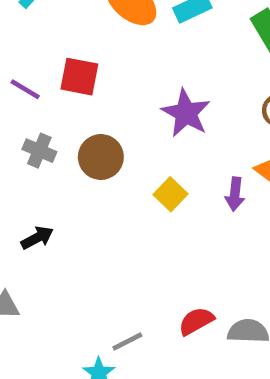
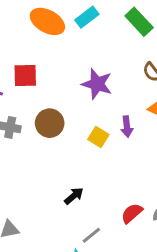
purple arrow: (235, 194) -> (127, 127), moved
black arrow: (37, 238) -> (74, 196), moved

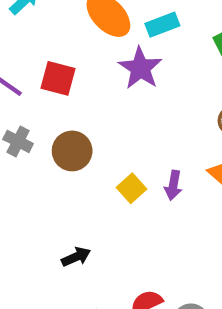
purple star: (97, 84) -> (140, 68), moved

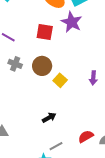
red square: (58, 78) -> (45, 32), moved
yellow square: (132, 188) -> (60, 80), moved

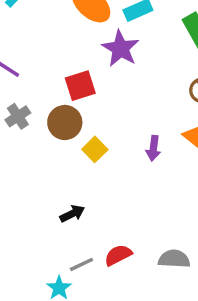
red square: (45, 32) -> (80, 86), moved, turned -30
gray cross: (15, 64) -> (18, 116), turned 32
red semicircle: (86, 136) -> (118, 255), moved

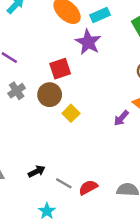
purple arrow: (153, 148) -> (121, 118), moved, turned 35
black arrow: (72, 214) -> (37, 171), moved
gray line: (81, 264) -> (64, 183), moved, turned 56

